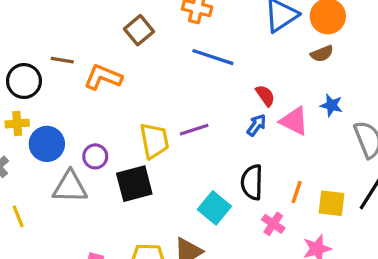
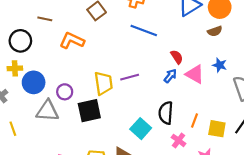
brown line: (62, 60) -> (45, 19), moved

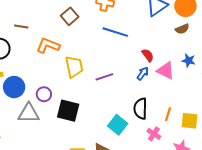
yellow trapezoid: (103, 83) -> (74, 67), moved
black square: (89, 111) -> (68, 111), turned 30

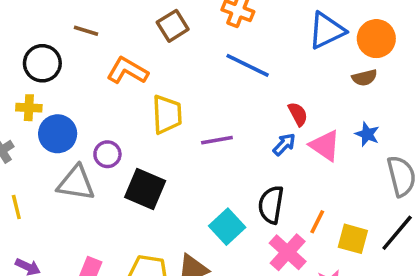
pink cross: (154, 134) -> (288, 252), size x1.5

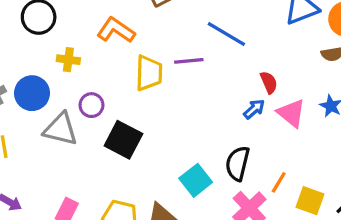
yellow cross: (29, 108) -> (68, 60), moved
blue circle: (58, 134) -> (32, 93), moved
purple line: (217, 140) -> (189, 61), moved

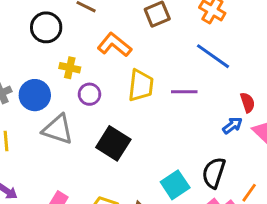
purple line: (189, 61) -> (184, 92), moved
purple circle: (91, 105) -> (89, 94), moved

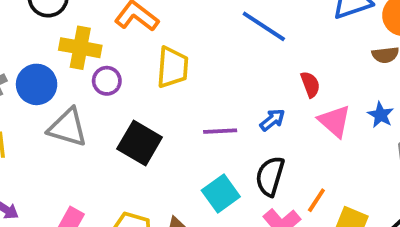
yellow cross: (70, 68) -> (80, 48), size x1.5
purple line: (184, 92) -> (220, 131), moved
blue arrow: (232, 125) -> (272, 120), moved

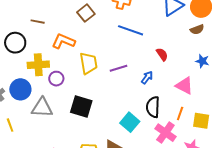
pink triangle: (335, 121) -> (184, 86), moved
purple line: (220, 131) -> (118, 68), moved

